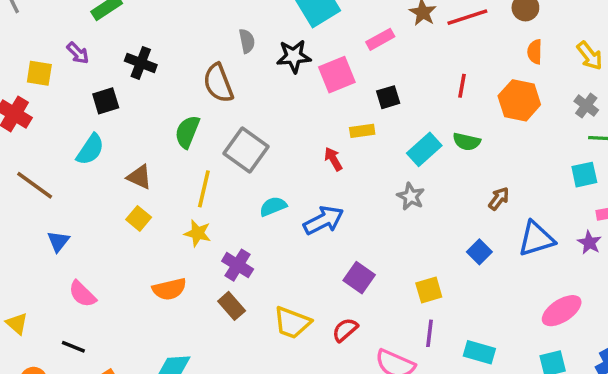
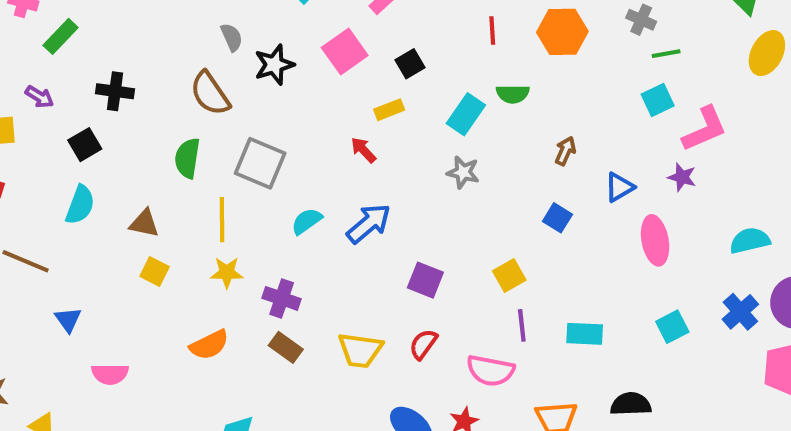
black star: (294, 56) -> (274, 65), moved
blue triangle: (536, 239) -> (619, 187), size x0.7
pink semicircle: (82, 294) -> (110, 374), turned -32
pink ellipse: (562, 311) -> (655, 240), moved, turned -54

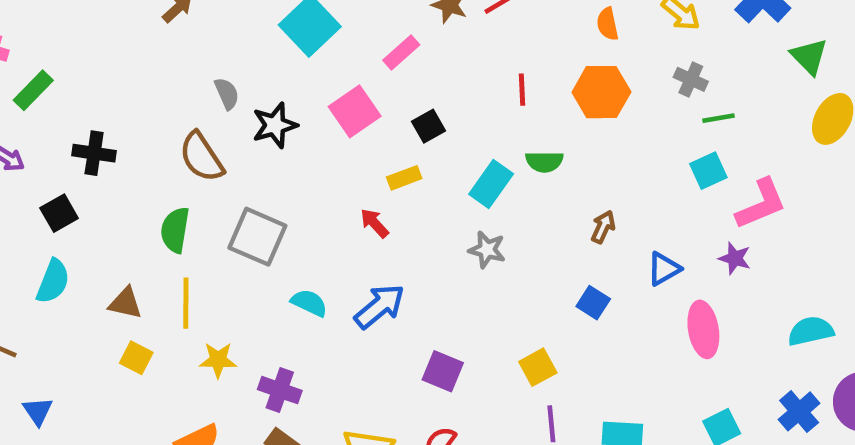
yellow line: (222, 220) -> (186, 303), moved
cyan semicircle: (307, 221) -> (309, 303), turned 60

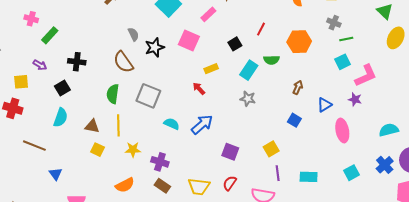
red line: (522, 90) -> (261, 29), turned 32
orange hexagon: (601, 92) -> (299, 42), moved
pink square: (355, 111) -> (189, 40), turned -30
black square: (428, 126) -> (235, 44), moved

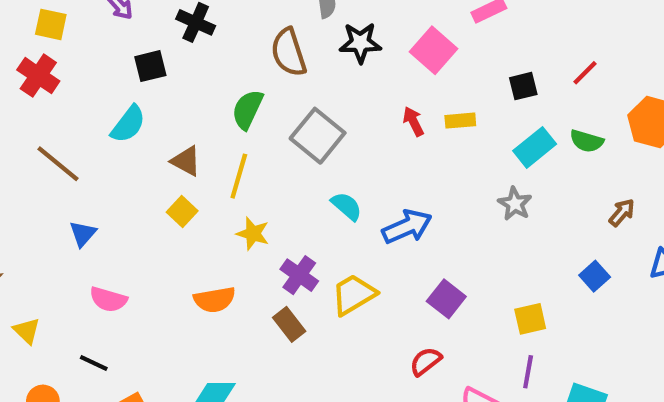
yellow square: (21, 82) -> (51, 24), moved
red arrow: (199, 89) -> (413, 121), moved
yellow trapezoid: (199, 187) -> (354, 295), moved, turned 125

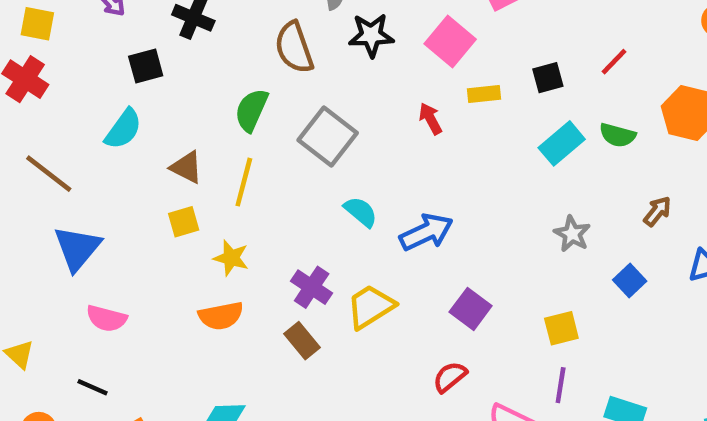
yellow rectangle: (460, 121) -> (484, 94), moved
gray star: (515, 204) -> (572, 234), moved
yellow square: (182, 211) -> (184, 222), turned 32
blue triangle: (83, 234) -> (77, 248), size x1.6
yellow star: (253, 234) -> (231, 258), moved

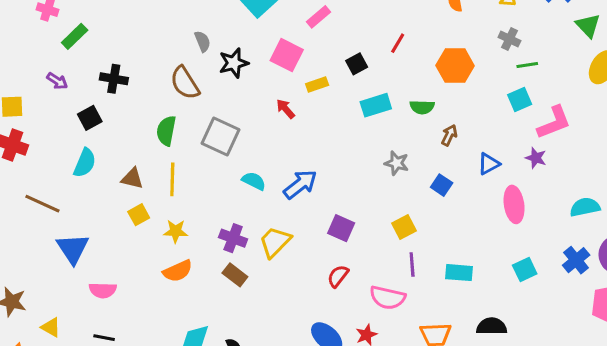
green semicircle: (618, 135) -> (422, 107), moved
cyan rectangle: (562, 143) -> (376, 105), turned 36

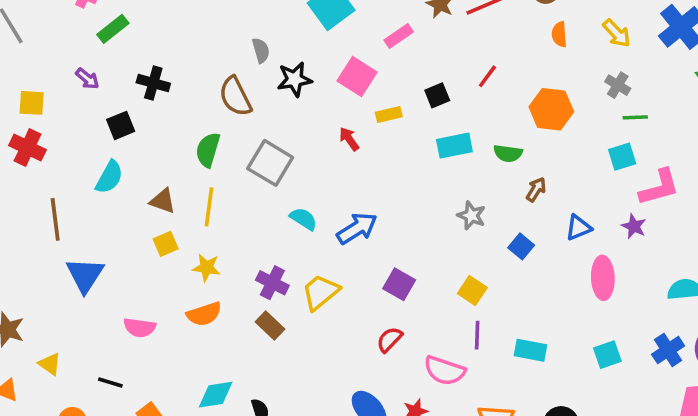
brown line: (42, 204) -> (55, 219), turned 52
yellow square: (404, 227) -> (472, 290), turned -35
pink semicircle: (103, 290) -> (140, 328), moved

